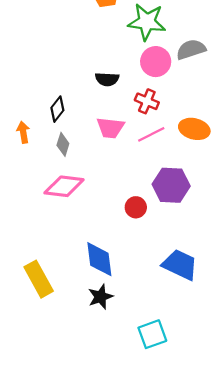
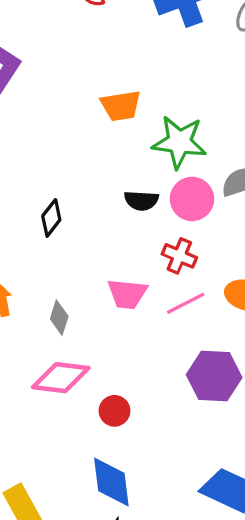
black semicircle: (107, 79) -> (141, 201), moved
black diamond: (57, 109) -> (51, 218), moved
red circle: (136, 207) -> (115, 411), moved

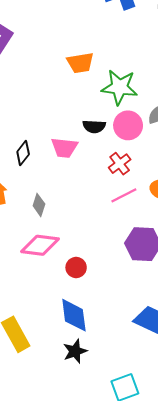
black diamond: (51, 218) -> (23, 153), moved
red cross: (179, 256) -> (120, 164), turned 30
pink trapezoid: (127, 294) -> (64, 148), moved

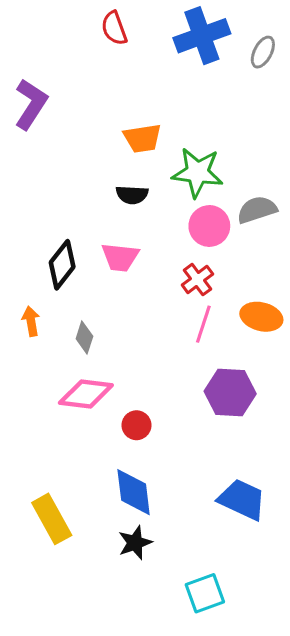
black semicircle: (94, 126) -> (132, 195), moved
black diamond: (23, 153) -> (62, 265), size x1.4
pink line: (124, 195) -> (203, 324), turned -45

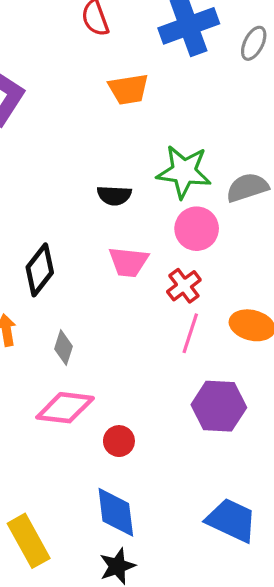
orange trapezoid: (142, 138) -> (128, 89), moved
gray semicircle: (257, 210) -> (247, 187), moved
pink trapezoid: (120, 257) -> (128, 262), moved

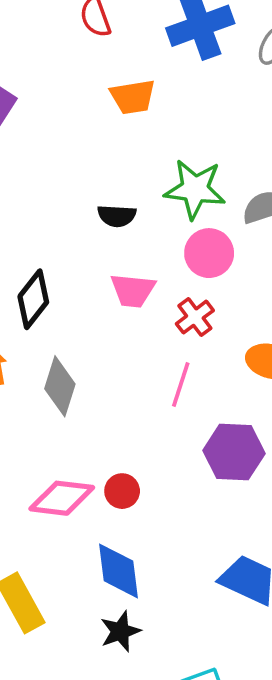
pink line: (190, 333) -> (181, 385), moved
gray diamond: (64, 348) -> (60, 386), size x1.5
pink diamond: (65, 408) -> (62, 498), moved

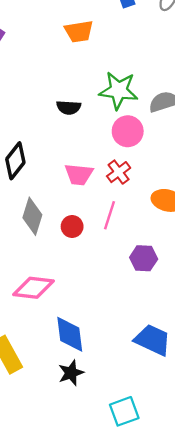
pink trapezoid: (133, 290) -> (79, 174), moved
purple hexagon: (234, 452) -> (144, 258), size x0.7
red circle: (122, 491) -> (72, 227), moved

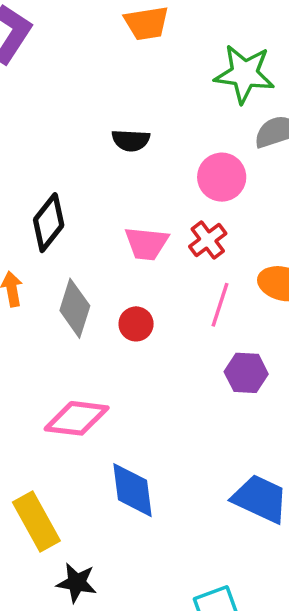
green star: (119, 90) -> (244, 74), moved
pink line: (110, 215) -> (220, 305), moved
black star: (71, 373) -> (77, 583), moved, turned 30

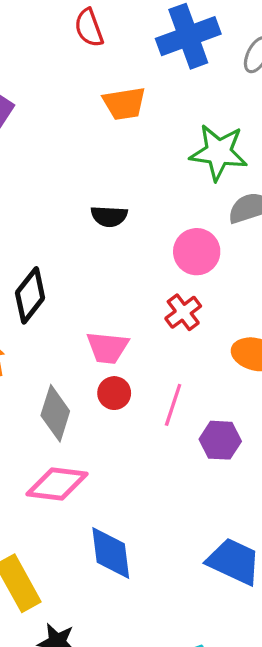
pink trapezoid: (147, 243) -> (107, 348), moved
pink line: (220, 305) -> (173, 405), moved
gray diamond: (75, 308) -> (55, 413), moved

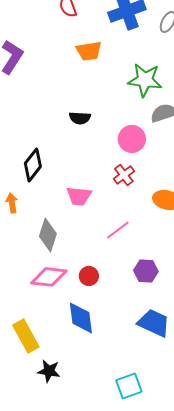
red circle: (114, 393) -> (89, 276), moved
pink line: (173, 405) -> (118, 230), turned 35
purple hexagon: (220, 440) -> (146, 271), moved

